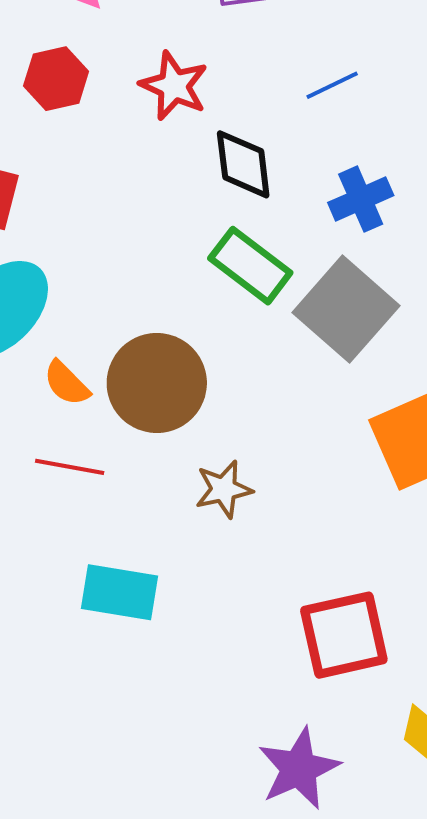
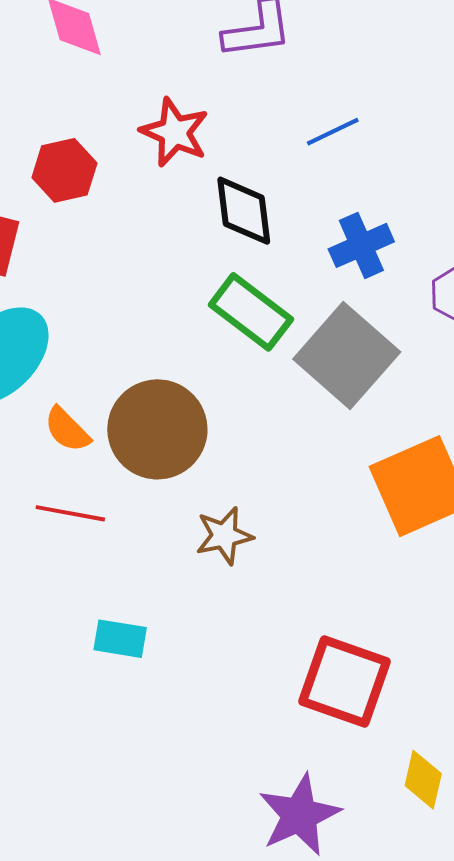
red hexagon: (56, 79) -> (64, 170), moved
cyan rectangle: (120, 592) -> (120, 639), size x0.7
red square: (344, 635) -> (345, 681), turned 32

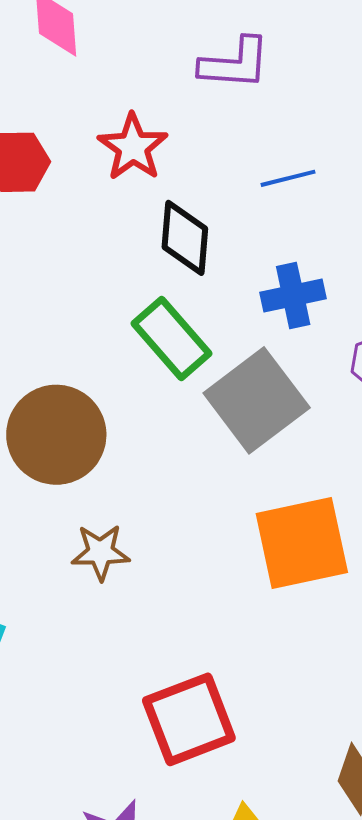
red square: (345, 681) -> (189, 719), turned 38

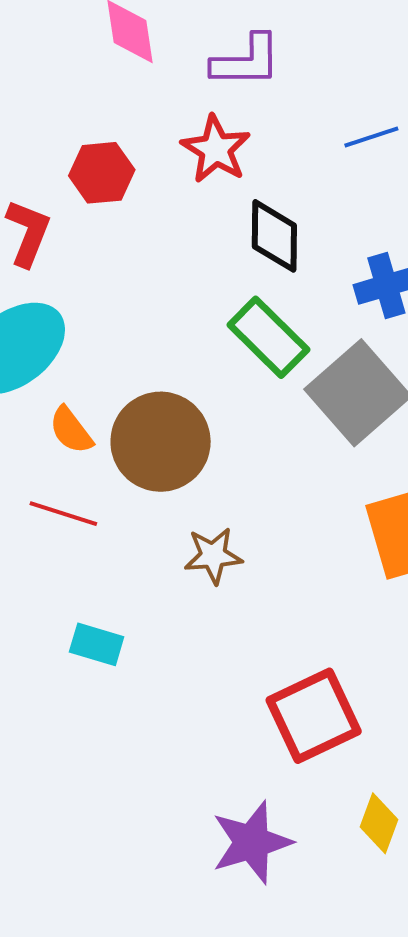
purple L-shape: (235, 63) -> (246, 61), moved
blue line: (288, 178) -> (371, 137), moved

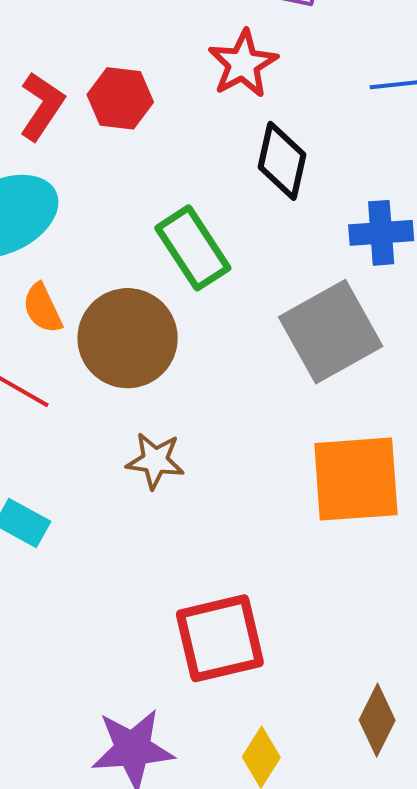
red hexagon: (102, 173) -> (120, 98), moved
green rectangle: (268, 337) -> (193, 248), moved

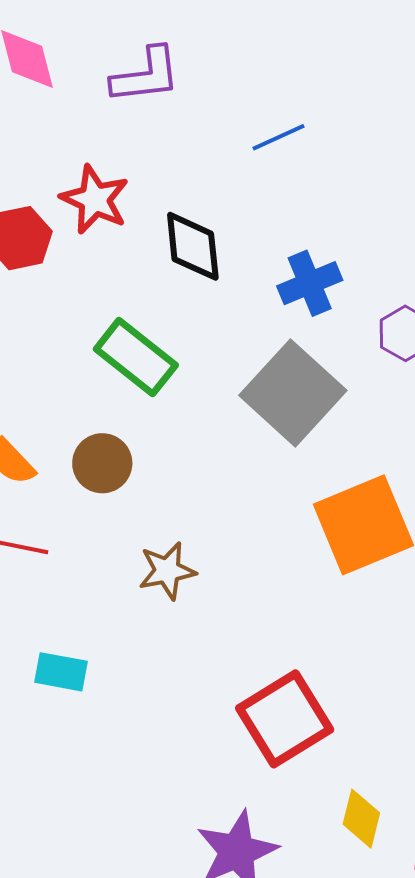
red star: (243, 64) -> (95, 199), moved
brown circle: (128, 338) -> (102, 463), size x0.6

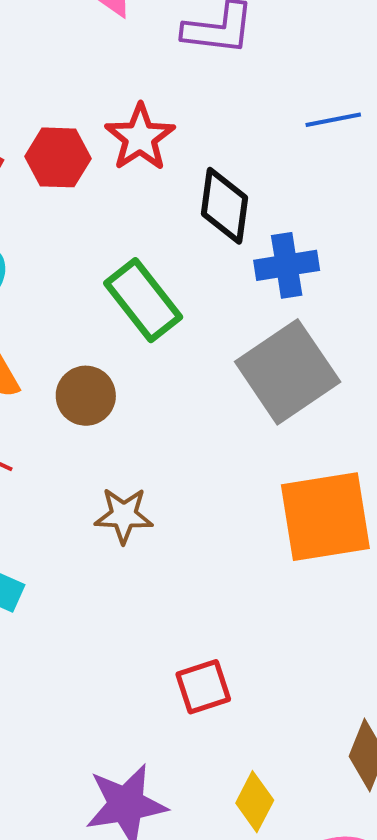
blue cross: (310, 283) -> (287, 265), moved
red square: (285, 719) -> (203, 687), size x0.6

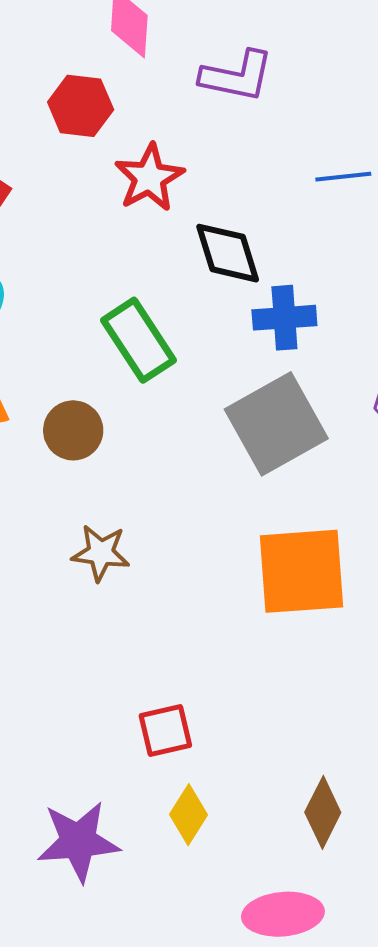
red hexagon: (58, 157) -> (81, 106), moved
black diamond: (224, 206) -> (228, 253), turned -30
yellow diamond: (255, 802) -> (188, 815), moved

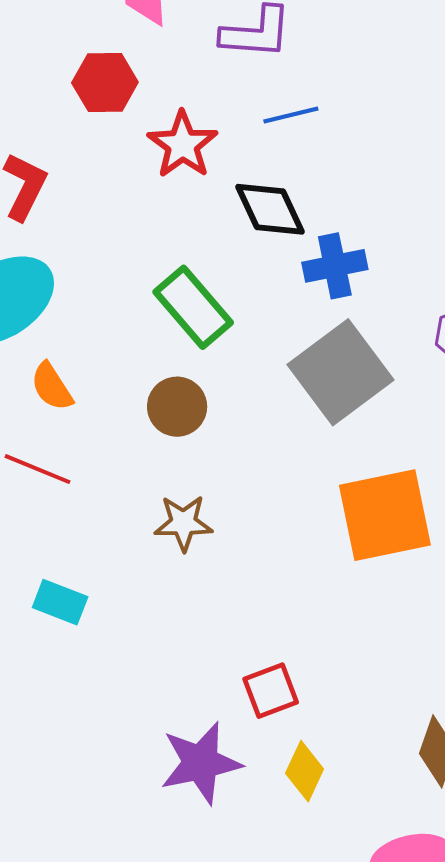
blue line: (343, 177) -> (291, 115), moved
brown circle: (73, 430) -> (177, 407), moved
purple star: (78, 841) -> (201, 763), moved

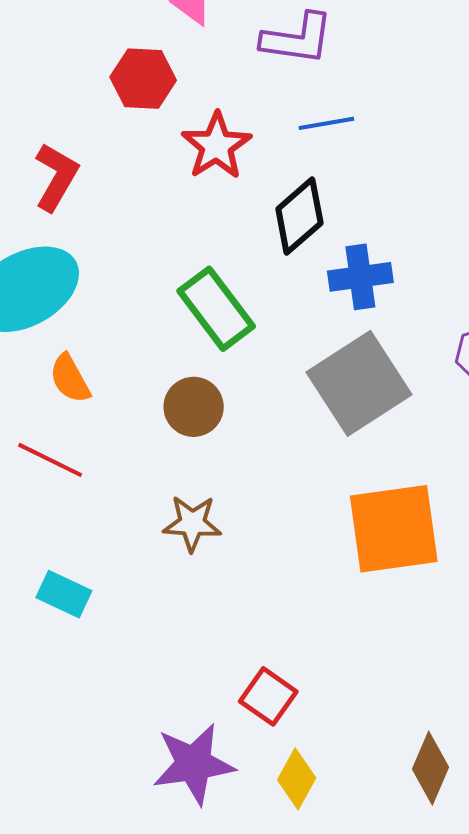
black diamond: (270, 209) -> (299, 216), turned 70
red square: (271, 691) -> (268, 696), turned -38

